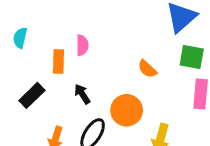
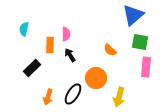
black arrow: (82, 94) -> (70, 55), moved

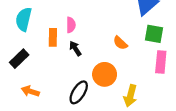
cyan semicircle: (24, 29) -> (24, 19), size x1.5
black rectangle: (32, 68) -> (19, 59), moved
orange arrow: (48, 97) -> (30, 91), moved, turned 91

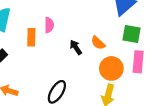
black arrow: (75, 49) -> (76, 47), moved
orange circle: (105, 74) -> (111, 68), moved

